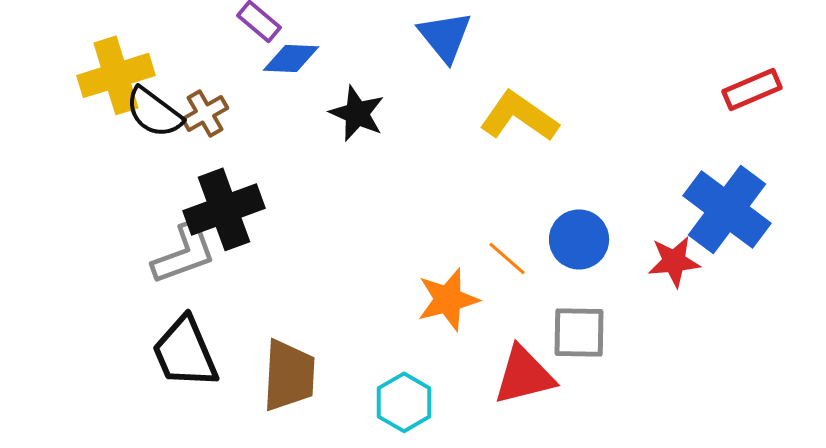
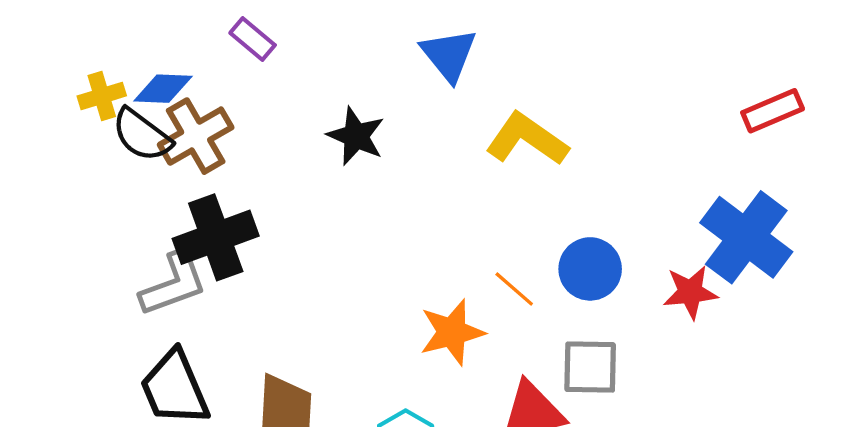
blue diamond: (291, 58) -> (163, 89), moved
yellow cross: (116, 75) -> (102, 96), size x0.6
brown cross: (205, 113) -> (196, 136), size x1.5

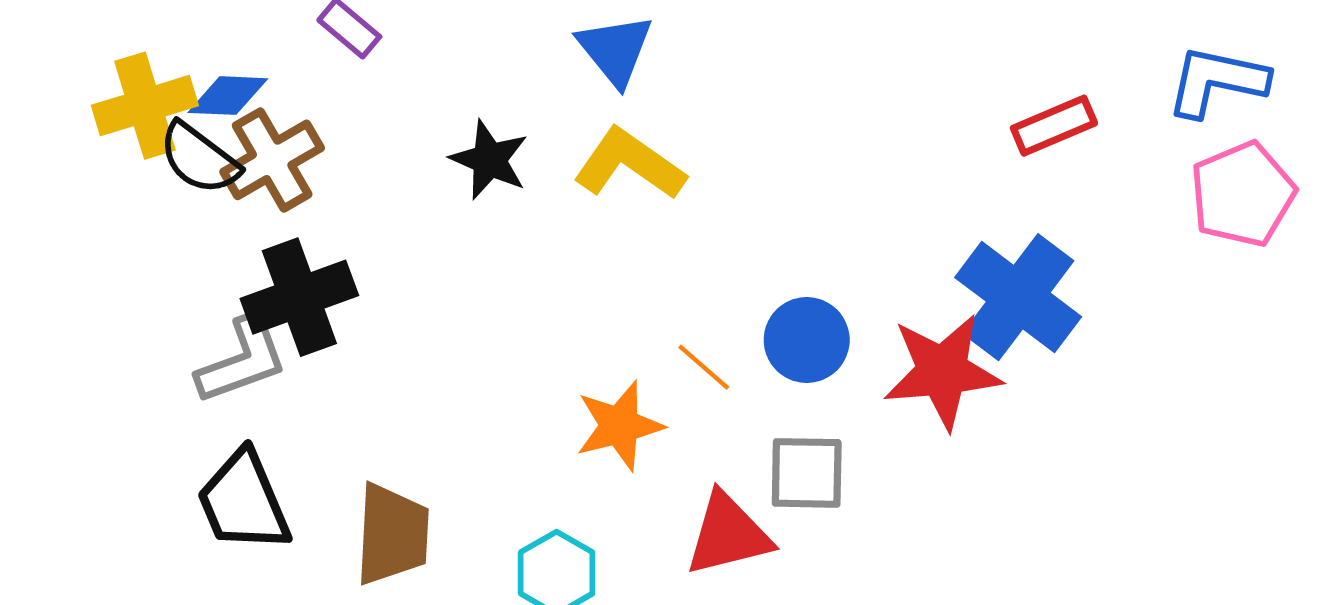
yellow cross: (102, 96) -> (145, 106), size x1.6
yellow L-shape: (527, 139) -> (629, 164), moved
red star: (690, 292) -> (942, 371), size x1.6

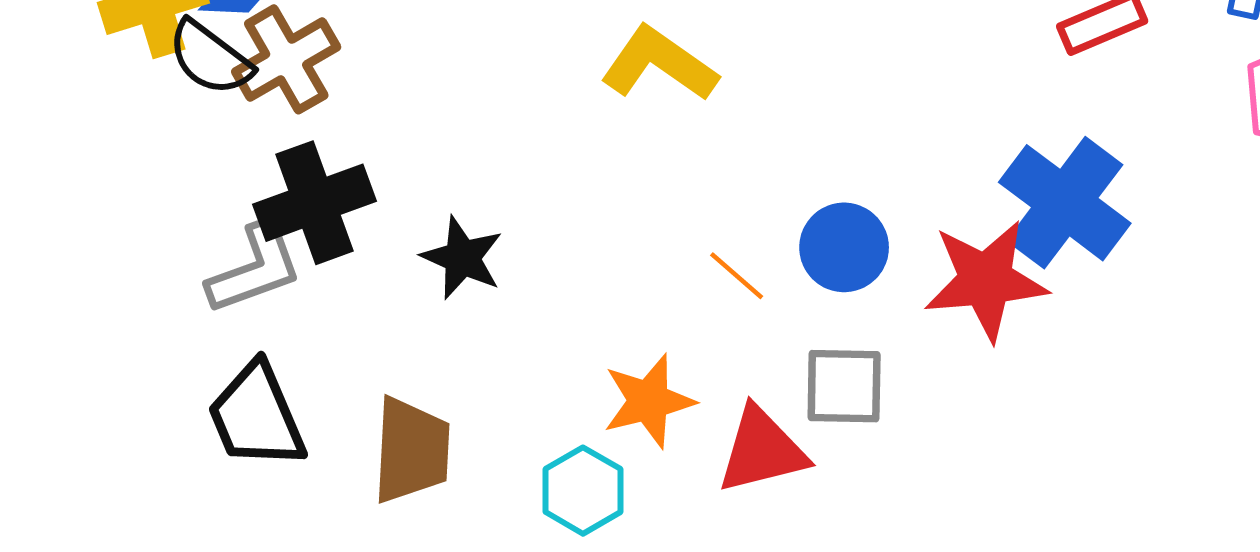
black star: (489, 160) -> (462, 258), moved
orange star: (619, 426) -> (649, 401), moved

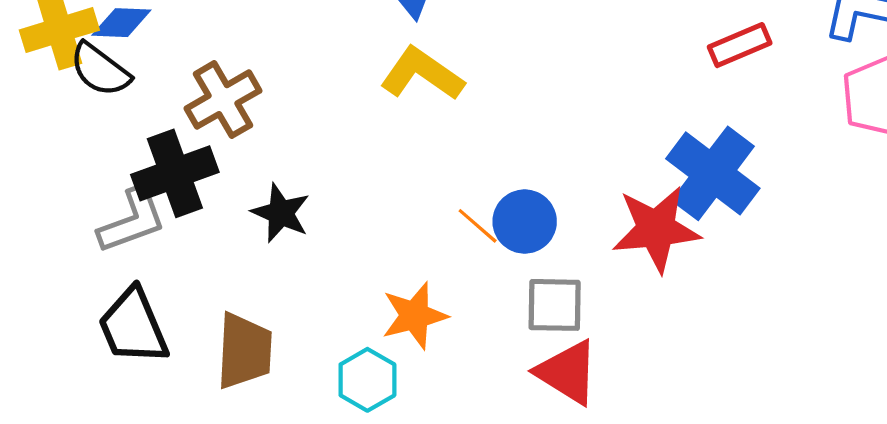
brown cross: (286, 59) -> (223, 100), moved
blue circle: (844, 247) -> (525, 222), moved
red triangle: (762, 450) -> (567, 372), moved, turned 46

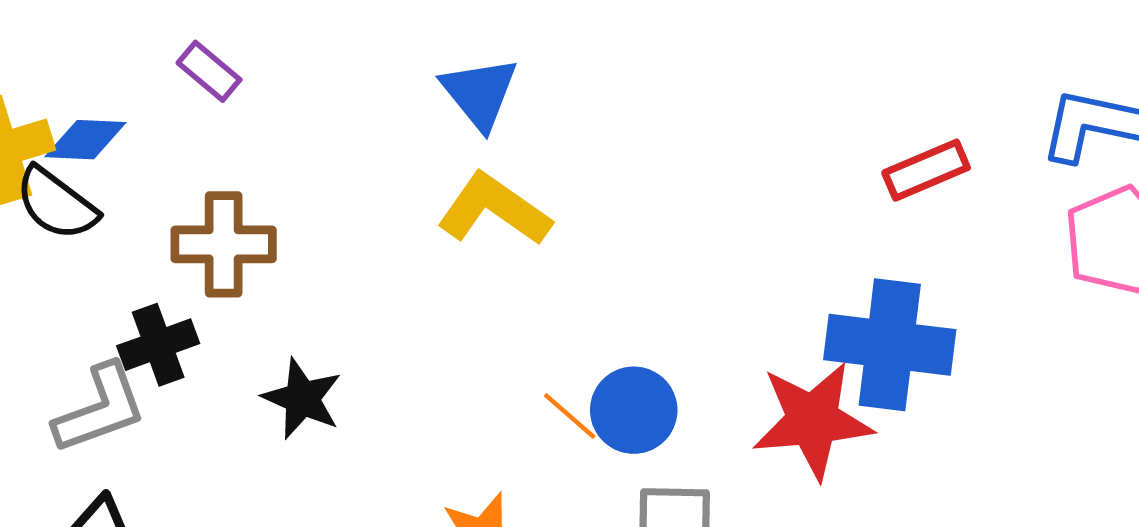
brown cross: (223, 100) -> (224, 244), turned 30
black cross: (175, 173) -> (158, 345), size x0.7
blue cross: (713, 173) -> (890, 345), turned -30

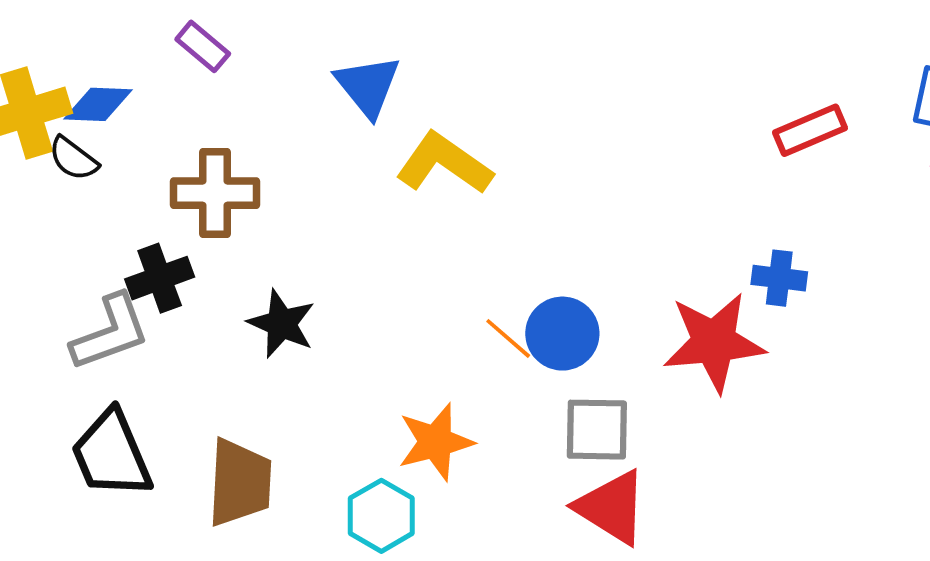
blue triangle: (480, 93) -> (368, 86), moved
black semicircle: (56, 204) -> (73, 159), size x0.7
blue cross: (890, 345) -> (779, 278), size x0.5

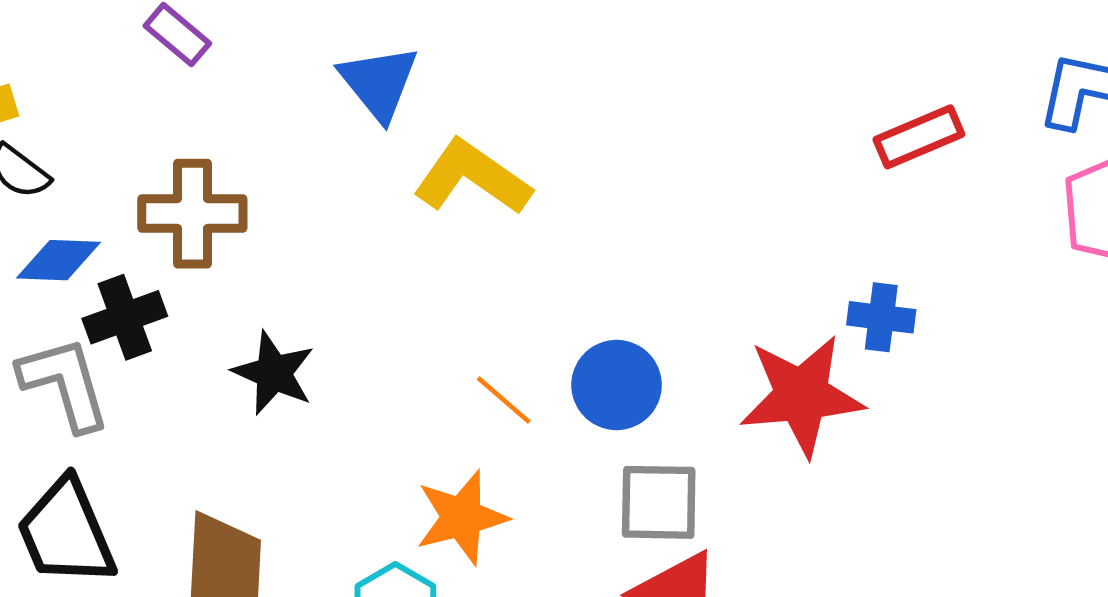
blue diamond: (98, 104) -> (59, 260), moved
gray L-shape: (110, 332) -> (65, 383), turned -86
orange line: (508, 338) -> (504, 400), moved

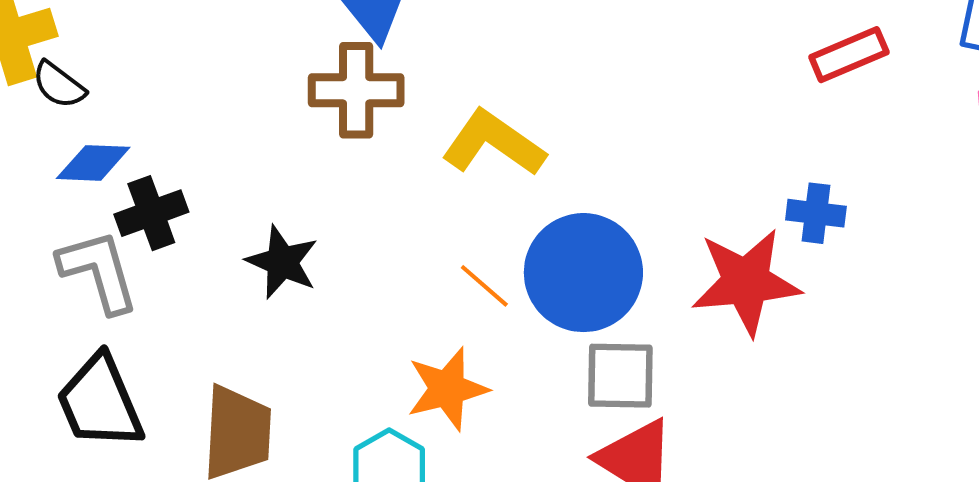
yellow L-shape: (472, 177) -> (494, 143), moved
brown cross: (192, 214) -> (356, 90), moved
blue circle: (617, 385) -> (583, 273), size x1.5

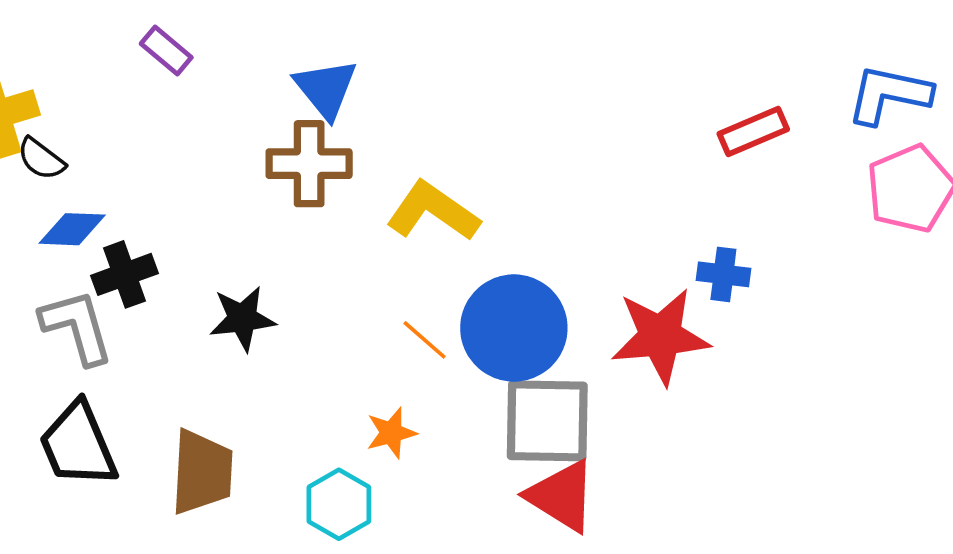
black star: (282, 262) -> (242, 318), turned -30
gray square: (620, 376) -> (547, 421), size x1.4
orange star: (447, 389) -> (391, 433), size x0.7

